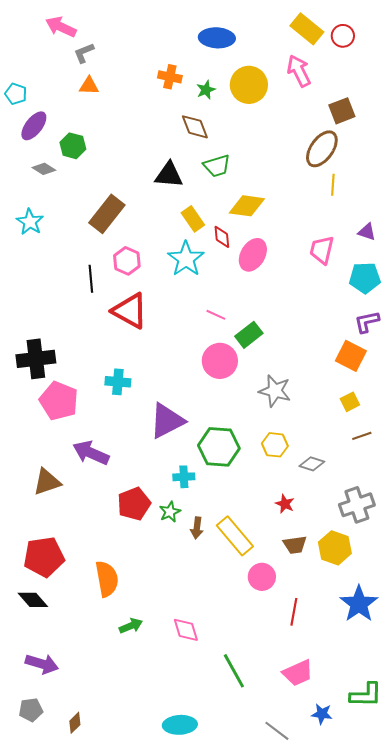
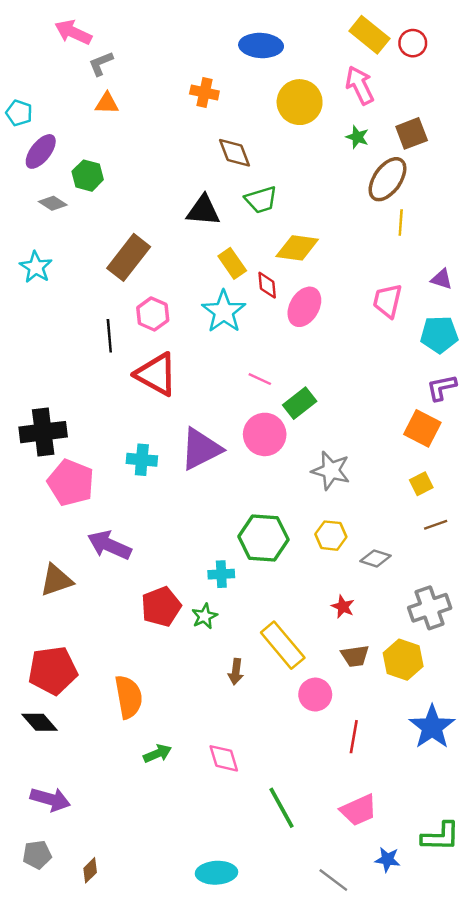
green star: (206, 90) -> (357, 137), moved, turned -30
purple triangle: (167, 421) -> (201, 449), moved
brown arrow: (197, 528) -> (236, 672), moved

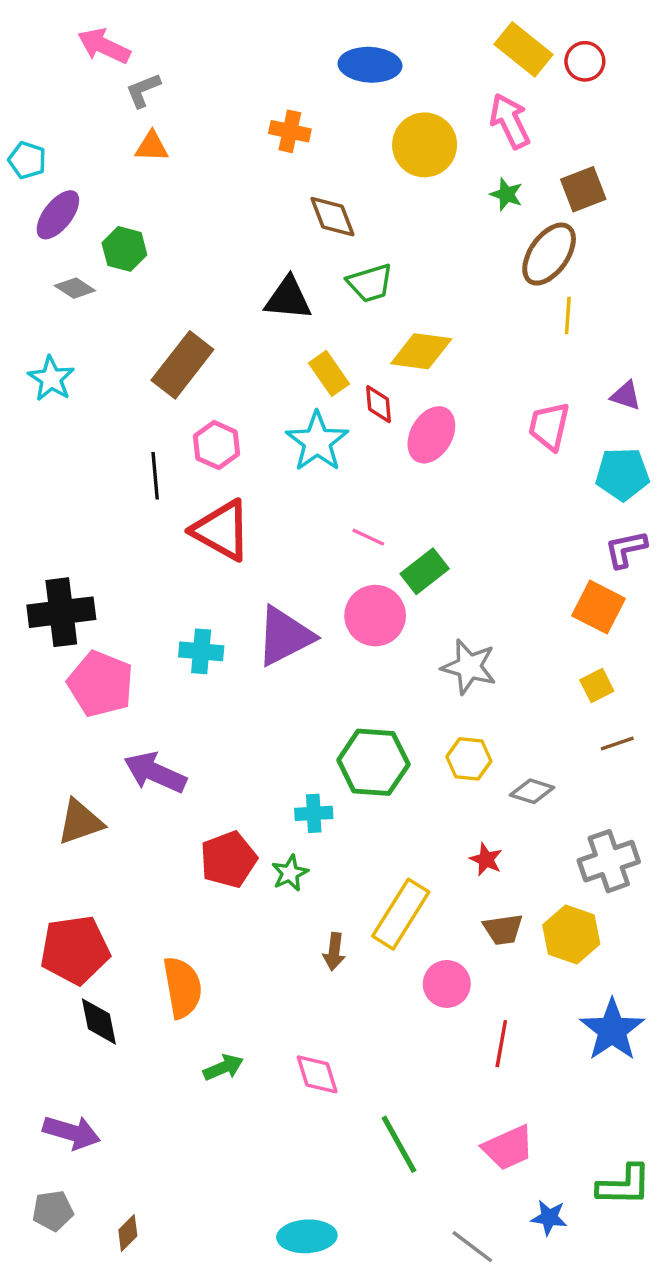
yellow rectangle: (283, 645) -> (401, 914), turned 72
black diamond: (39, 722) -> (99, 1021), moved, turned 30

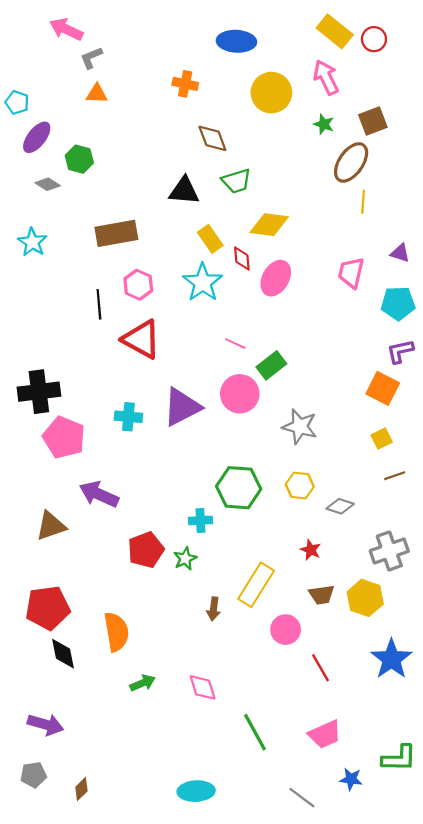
brown rectangle: (182, 365) -> (116, 233), turned 42
red line: (501, 1044) -> (320, 668), turned -40

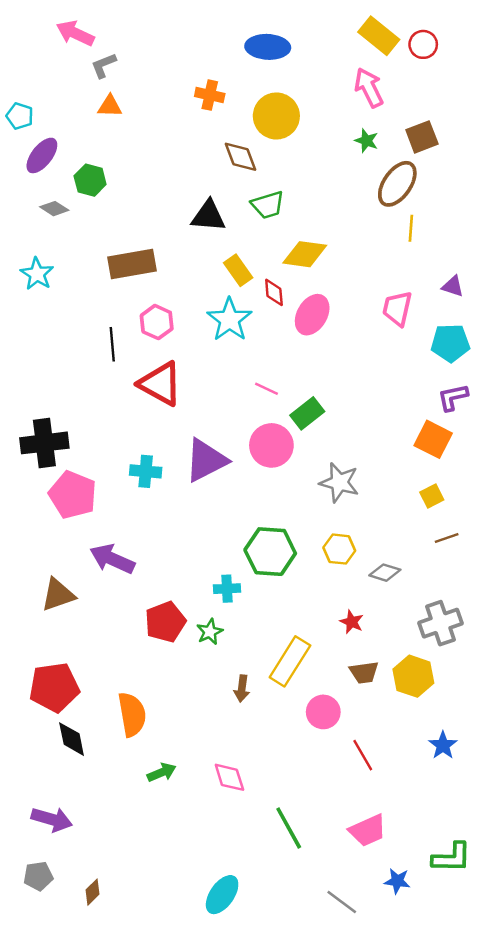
yellow circle: (271, 93) -> (276, 116), moved
blue star: (391, 659) -> (443, 745), size x0.6
cyan ellipse: (196, 791) -> (222, 895), turned -52

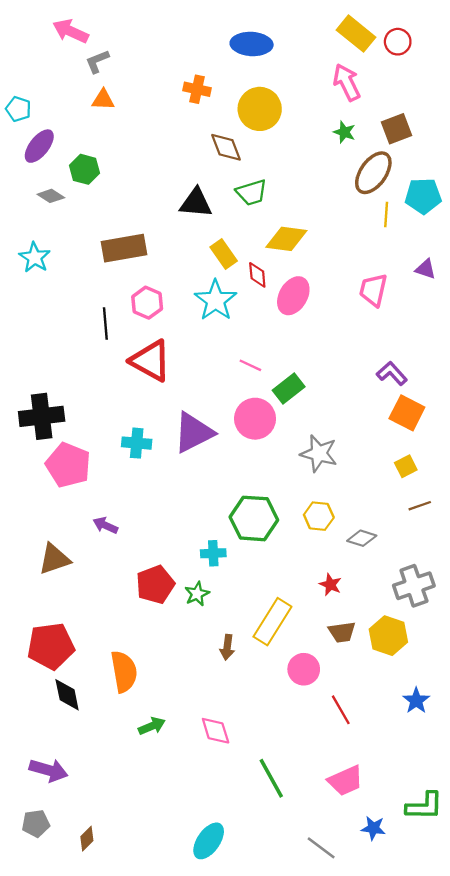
cyan pentagon: (450, 343) -> (423, 196), moved
purple L-shape: (453, 397) -> (392, 373), moved, turned 60
purple arrow: (112, 559) -> (105, 525), size x0.6

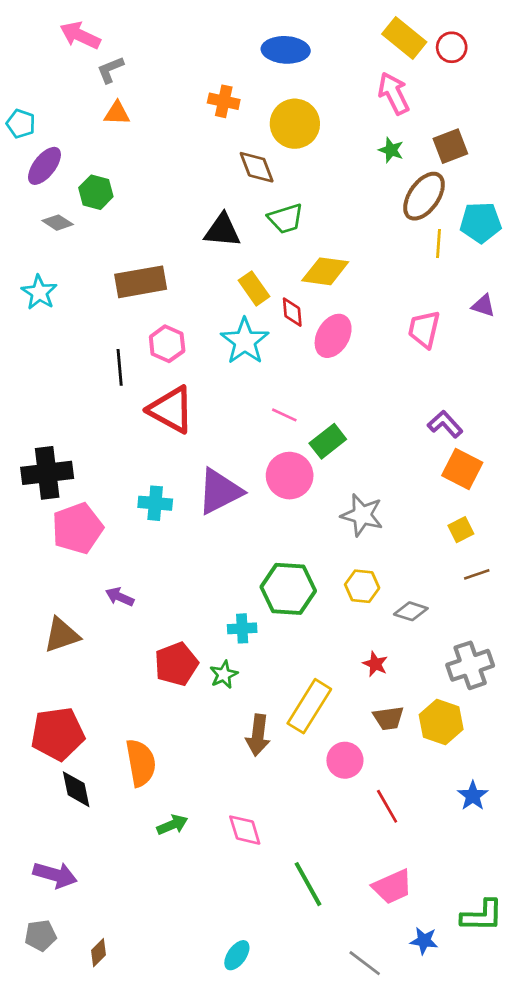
pink pentagon: (68, 465) -> (77, 528), turned 30
brown arrow: (227, 647) -> (258, 735), size x1.4
cyan ellipse: (209, 841) -> (237, 955), size x0.7

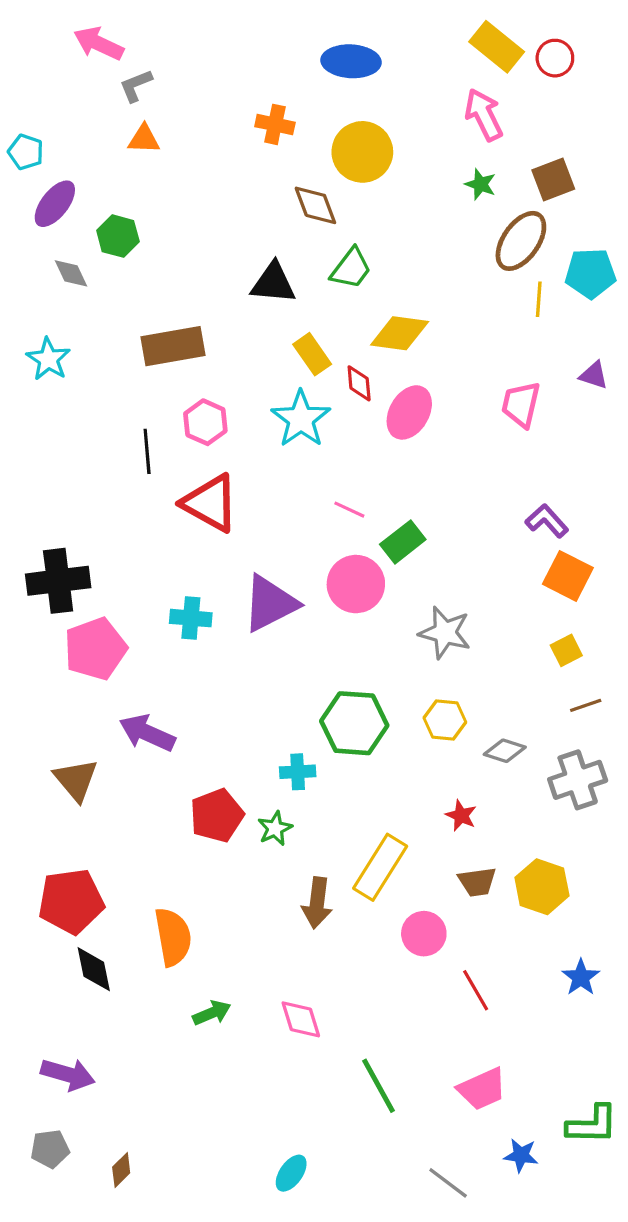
green trapezoid: (286, 219) -> (351, 268), turned -36
gray diamond: (58, 223) -> (71, 273), turned 32
purple arrow: (120, 597) -> (147, 733), size x1.6
brown triangle: (62, 635) -> (76, 780), turned -51
gray cross: (470, 665) -> (578, 780), moved

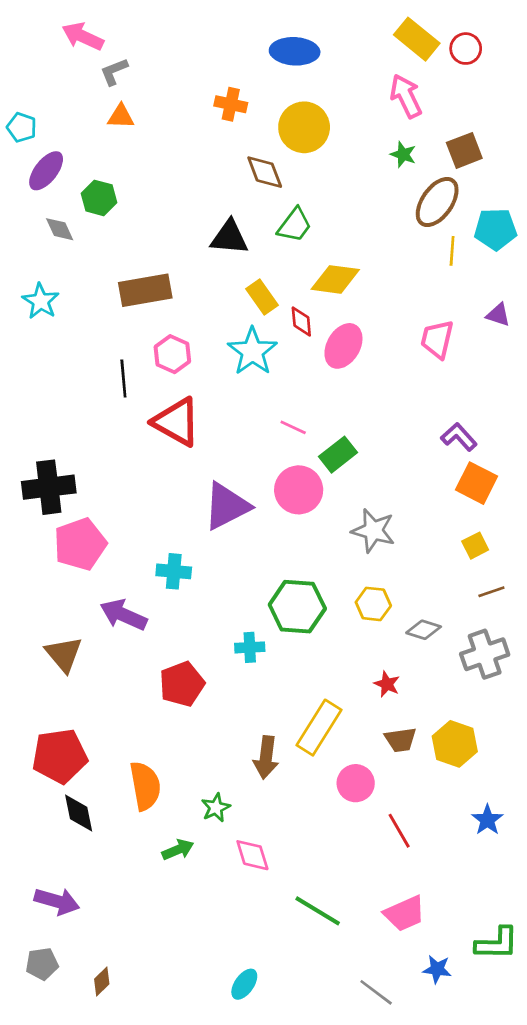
cyan cross: (191, 618) -> (174, 571), moved
green star: (275, 828) -> (216, 808), moved
green line: (379, 1086) -> (318, 911), turned -30

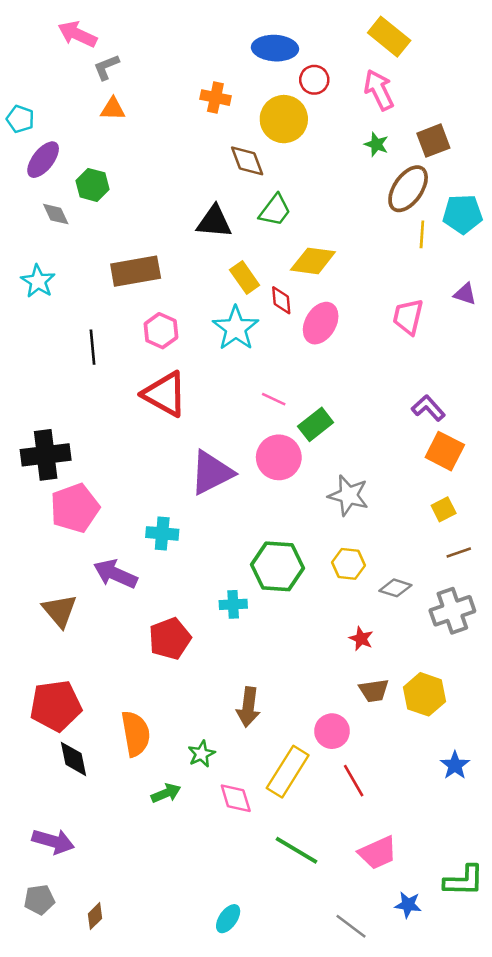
red circle: (466, 49) -> (314, 80), moved
black line: (123, 379) -> (93, 347), moved
yellow rectangle: (319, 728) -> (288, 772), moved
red line: (399, 831) -> (354, 781), moved

